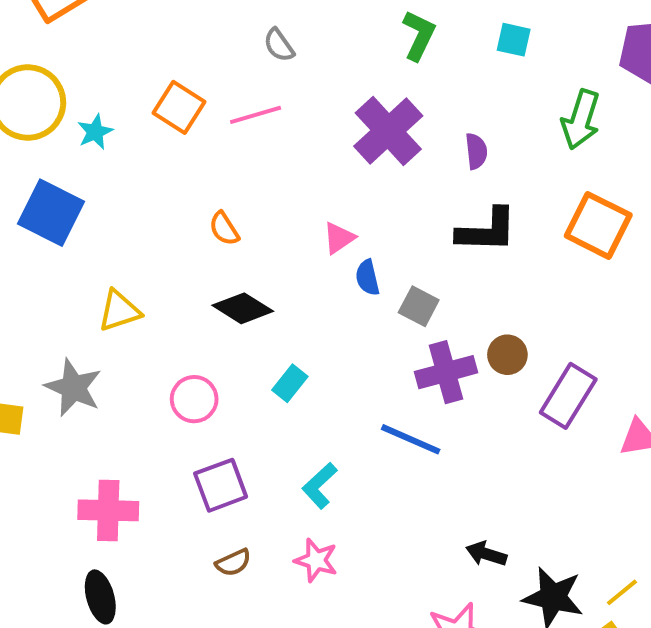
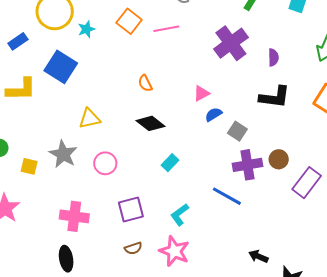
blue semicircle: (367, 278) -> (213, 114), turned 66
pink circle: (194, 399) -> (105, 163), moved
pink star: (316, 560) -> (174, 251), size x1.4

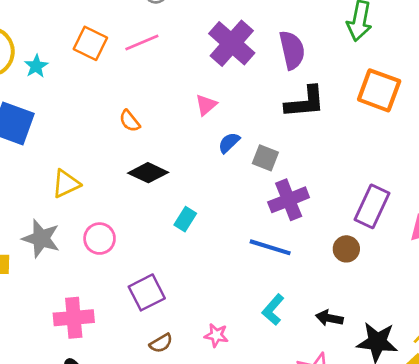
purple semicircle: (273, 57) -> (292, 50), size x1.6
pink triangle: (201, 93) -> (206, 105), moved
brown circle: (279, 159) -> (346, 249), moved
cyan L-shape: (180, 215) -> (273, 310), moved
pink star: (174, 251) -> (216, 335), size x0.6

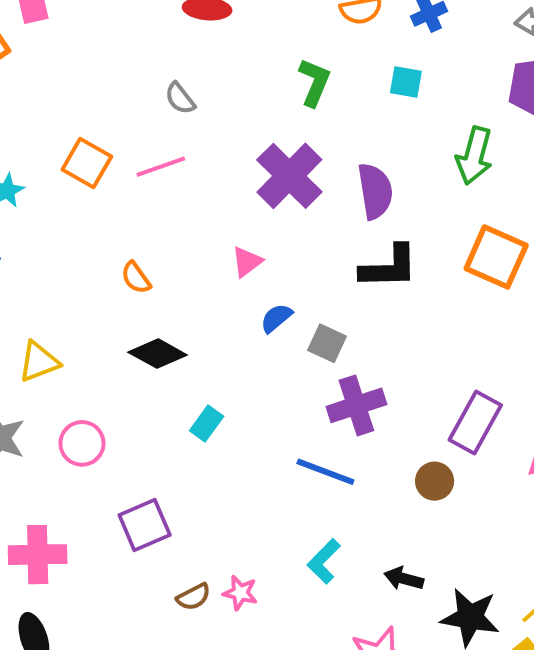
brown semicircle: (161, 343) -> (194, 597), moved

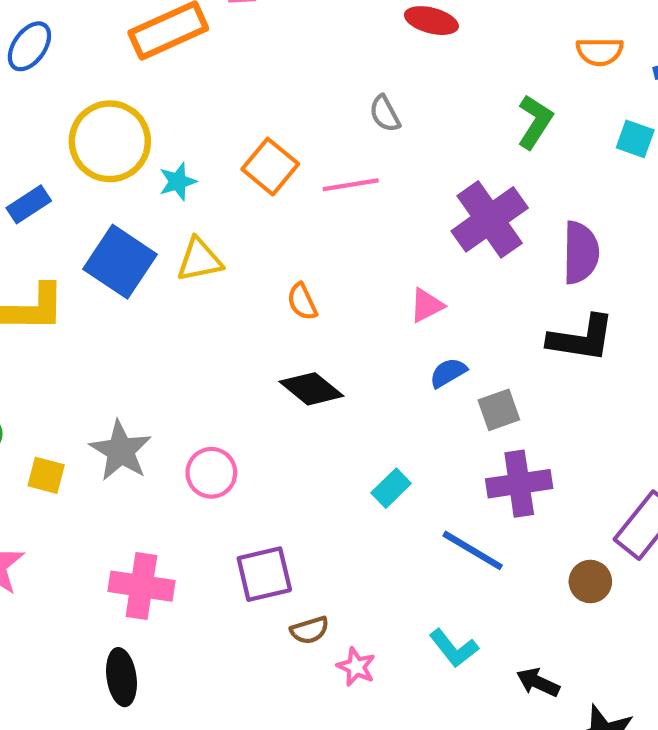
gray square: (327, 343) -> (499, 410), turned 36
yellow triangle: (39, 362) -> (199, 260), moved
cyan rectangle: (207, 423) -> (391, 488), moved
cyan L-shape: (324, 561) -> (454, 648), turned -93
brown semicircle: (194, 597) -> (310, 630), moved

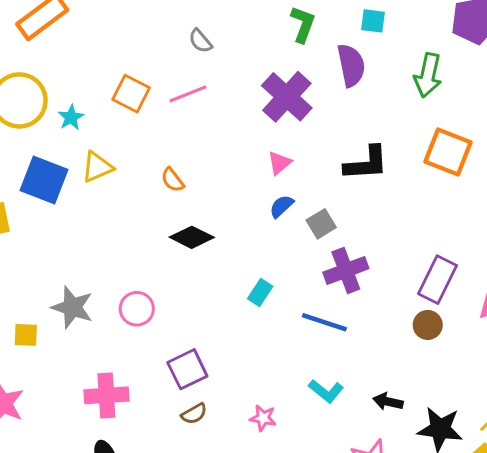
purple semicircle: (581, 253) -> (351, 65), moved
pink triangle: (427, 305) -> (279, 163), moved
brown circle: (590, 582) -> (428, 325), moved
brown semicircle: (310, 630) -> (194, 414), moved

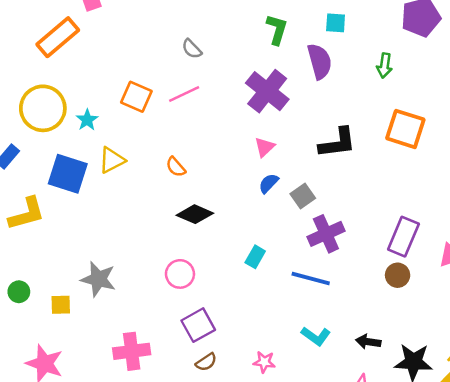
green arrow: (428, 75) -> (385, 66), size x0.7
pink circle: (137, 309) -> (180, 274), moved

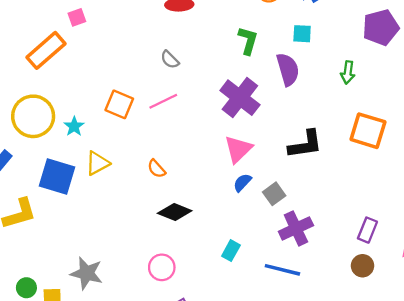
pink triangle: (265, 147) -> (238, 149), size x1.5
purple rectangle: (403, 237) -> (367, 230), size x0.7
green circle: (19, 292) -> (26, 288), moved

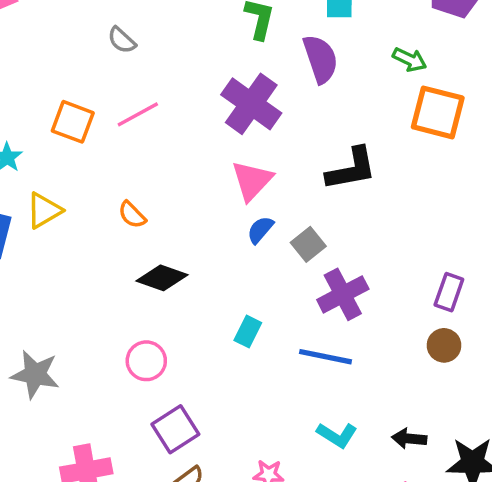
gray semicircle: (170, 60) -> (122, 40), moved
green arrow: (348, 72) -> (410, 60), turned -70
orange square: (368, 131) -> (438, 112), moved

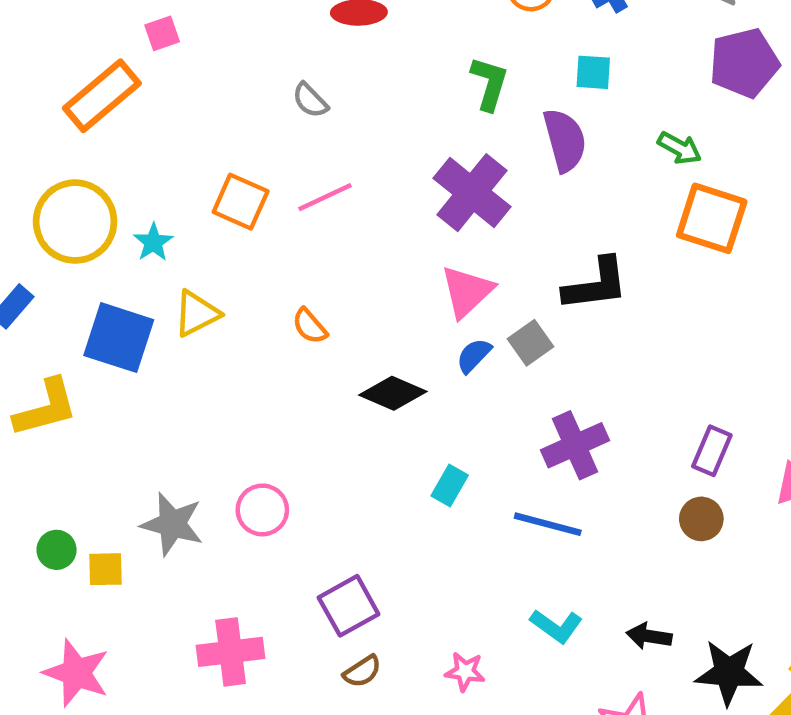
gray square: (308, 244) -> (531, 343), moved
black diamond: (162, 278) -> (393, 393), moved
pink circle: (146, 361) -> (262, 510), moved

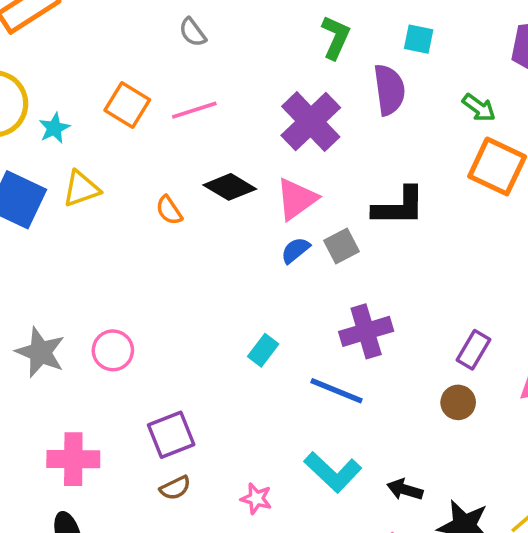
black diamond: (393, 393) -> (230, 187), moved
cyan L-shape: (556, 626) -> (333, 472), size x1.4

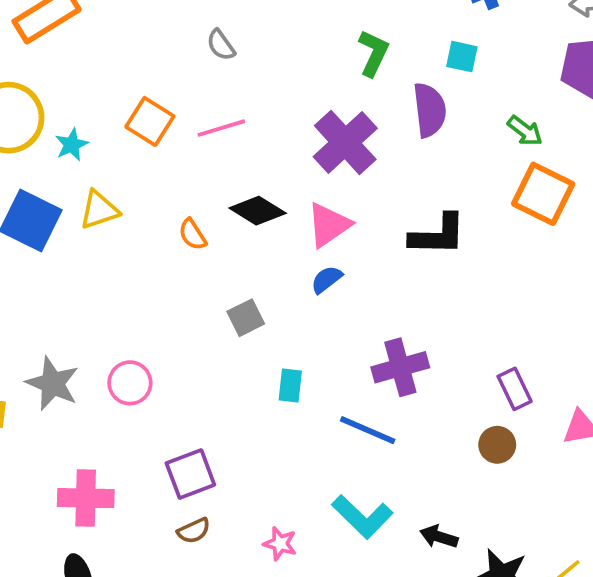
gray square: (341, 246) -> (246, 318), moved
cyan rectangle: (263, 350) -> (290, 386), turned -32
purple rectangle: (473, 350) -> (515, 389), turned -57

